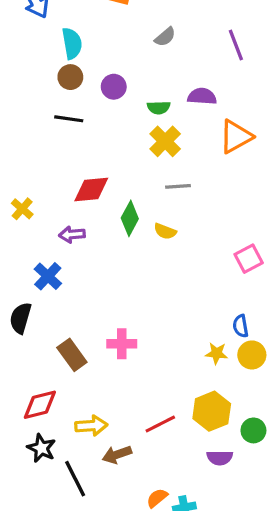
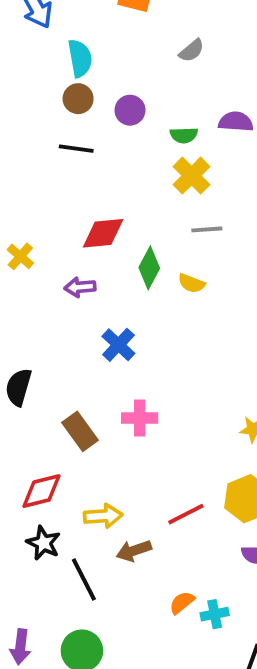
blue cross: (48, 276) -> (118, 345), moved

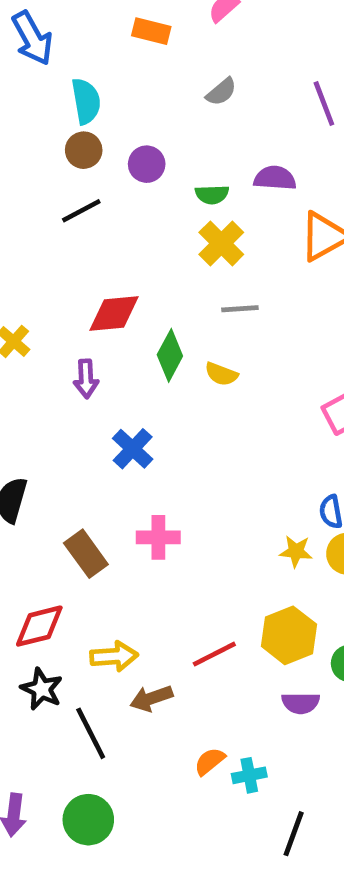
black line: (76, 149) -> (81, 211), turned -36
purple arrow: (80, 287) -> (86, 379), turned -88

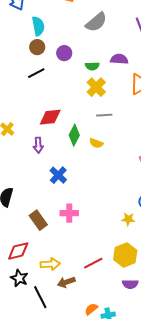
gray semicircle: (221, 92) -> (96, 22), size x1.6

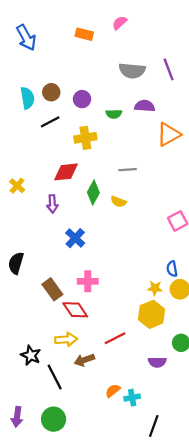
gray semicircle: (96, 22) -> (132, 71), moved, turned 45
cyan semicircle: (38, 26) -> (27, 98), moved
yellow cross: (96, 87) -> (85, 138), moved, turned 36
red diamond: (18, 251) -> (75, 310), moved, turned 70
yellow hexagon: (125, 255) -> (151, 314), moved

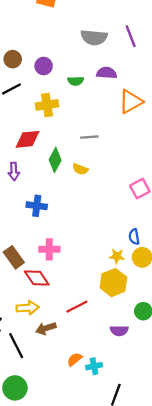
blue cross: (75, 238) -> (37, 206), turned -36

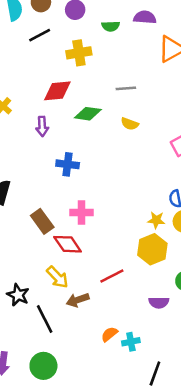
green diamond: (55, 160) -> (88, 114), turned 70
yellow semicircle: (80, 169) -> (130, 124), moved
yellow arrow: (28, 308) -> (57, 277), turned 50

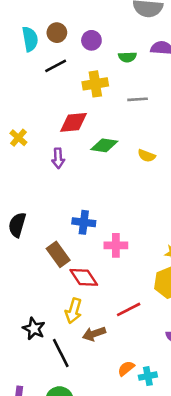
gray line: (126, 88) -> (138, 99), moved
blue cross: (68, 164) -> (84, 222), moved
pink cross: (81, 213) -> (116, 245), moved
yellow arrow: (57, 277) -> (74, 311), turned 60

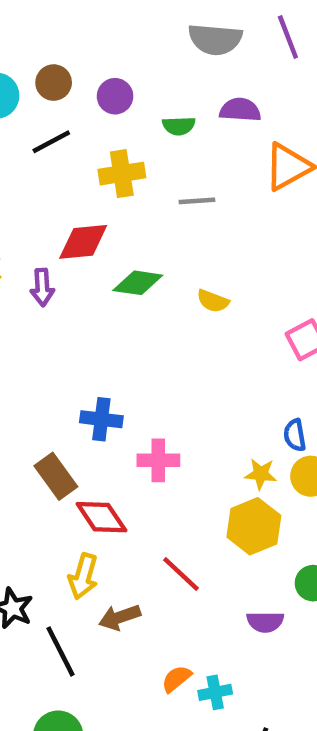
purple arrow: (58, 158) -> (42, 287), moved
red line: (129, 309) -> (181, 574), turned 70

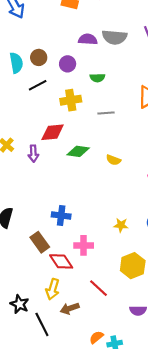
purple semicircle: (240, 110) -> (88, 39), moved
pink cross: (158, 460) -> (84, 245), moved
yellow star: (261, 474) -> (121, 225), moved

